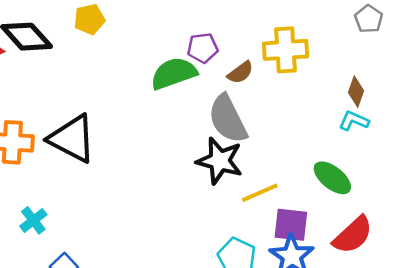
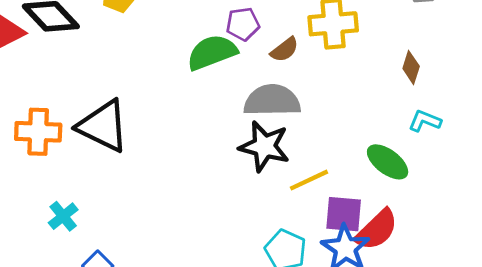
gray semicircle: (228, 119) -> (272, 101), turned 117
cyan L-shape: (354, 121) -> (425, 121), moved
red semicircle: (353, 235) -> (377, 230), moved

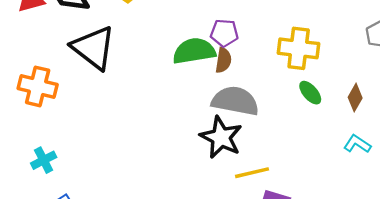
brown semicircle: (285, 50) -> (223, 60), moved, turned -55
black triangle: (103, 126) -> (93, 48), moved
green ellipse: (388, 162) -> (310, 93), moved, size x0.7

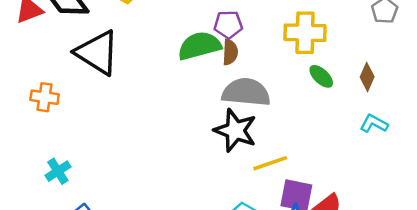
orange cross: (38, 86) -> (45, 97), size x0.7

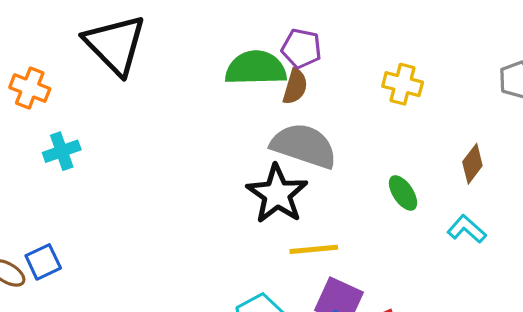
yellow cross: (305, 33) -> (403, 84), size x0.7
green ellipse: (321, 76) -> (403, 193), moved
cyan cross: (58, 171) -> (62, 151), moved

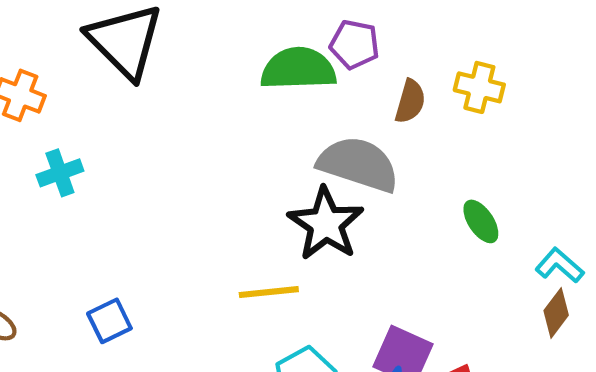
brown semicircle: (295, 87) -> (410, 101), moved
brown diamond: (472, 164) -> (556, 313), moved
yellow line: (314, 249) -> (269, 292), moved
blue square: (43, 262) -> (109, 321), moved

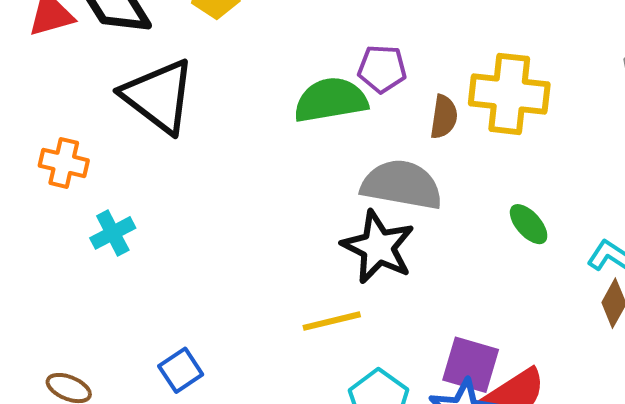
yellow cross: (479, 87) -> (509, 94), size x1.6

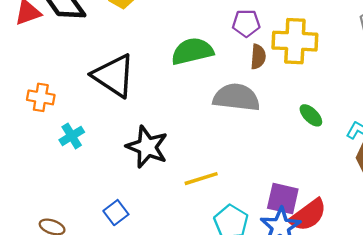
purple pentagon: (382, 69) -> (246, 23), moved
black triangle: (158, 96) -> (114, 76), moved
black star: (378, 247) -> (147, 147), moved

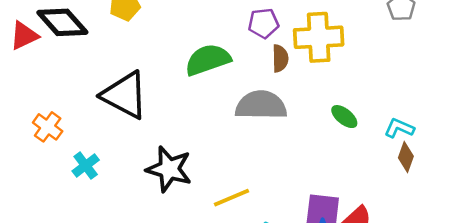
orange cross: (41, 97) -> (48, 127), turned 32

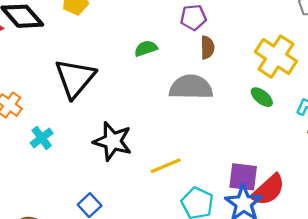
yellow cross: (319, 37) -> (276, 57), moved, turned 36
green semicircle: (208, 60) -> (146, 48), size x0.6
black triangle: (125, 95) -> (75, 78), turned 42

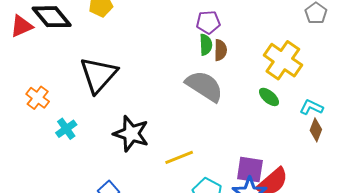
green semicircle: (146, 48) -> (206, 45), moved, turned 105
gray semicircle: (191, 87) -> (204, 86), turned 30

